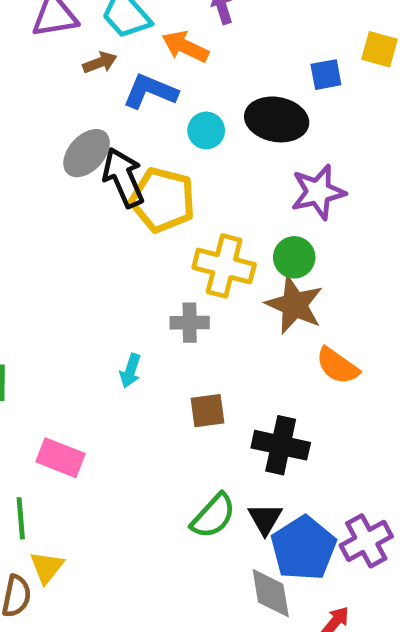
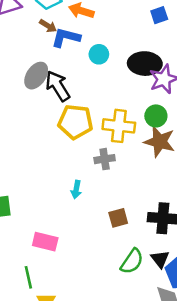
brown arrow: (100, 63) -> (48, 26), moved, turned 60
black ellipse: (277, 119) -> (145, 64), moved
yellow pentagon: (163, 200) -> (75, 122), moved
brown square: (207, 411) -> (118, 218), moved

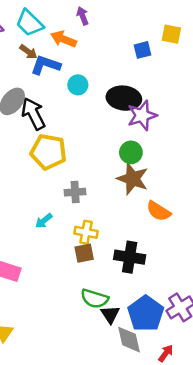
yellow cross: (119, 126) -> (86, 232), moved, size x0.7
cyan arrow: (76, 189) -> (44, 221), turned 36
black triangle: (160, 259) -> (110, 314), moved
green semicircle: (132, 261) -> (95, 299), turned 68

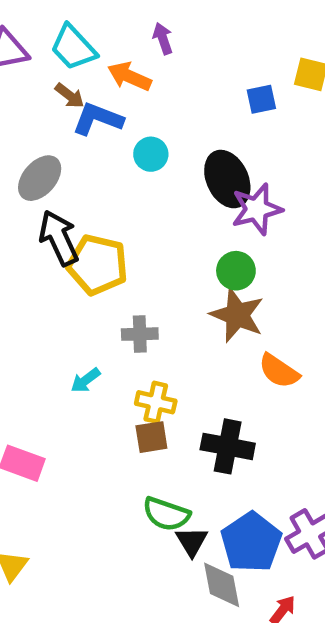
black ellipse: (124, 98) -> (227, 179), turned 56
black arrow: (33, 114) -> (59, 238), moved

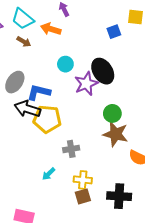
blue L-shape: (98, 119) -> (39, 92), moved
purple star: (257, 209) -> (86, 84), moved
black arrow: (59, 238) -> (27, 109), turned -40

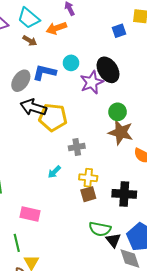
orange arrow: (51, 29) -> (56, 28), turned -36
blue L-shape: (39, 92) -> (44, 72), moved

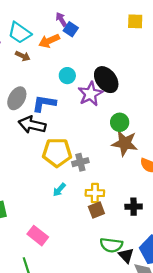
blue square: (119, 31) -> (71, 29), moved, turned -32
blue L-shape: (44, 72) -> (44, 103), moved
yellow pentagon: (53, 117) -> (57, 152), moved
black cross: (124, 194) -> (134, 207), size x0.7
pink rectangle: (30, 214) -> (38, 236), turned 30

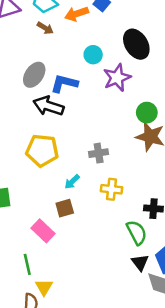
black ellipse: (106, 80) -> (136, 44), moved
yellow pentagon: (57, 152) -> (42, 150), moved
brown square: (96, 210) -> (65, 208), moved
green semicircle: (111, 245) -> (137, 232), moved, turned -130

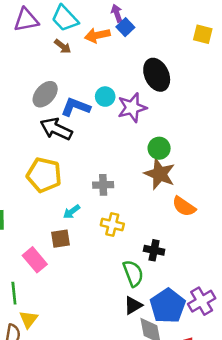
cyan circle: (93, 55) -> (105, 97), moved
black triangle: (140, 262) -> (133, 305), turned 30

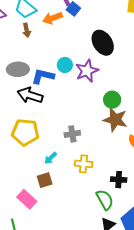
brown arrow: (63, 46) -> (27, 30), turned 48
gray ellipse: (45, 94) -> (18, 69), turned 55

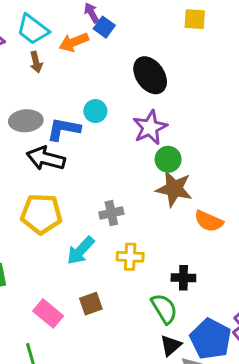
purple star: (87, 71) -> (150, 127), moved
cyan arrow: (50, 158) -> (81, 251), size x1.5
brown square: (45, 180) -> (91, 304), moved

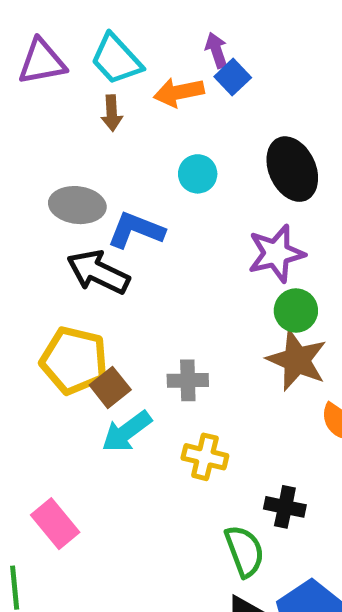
cyan circle: (95, 111) -> (198, 174), moved
brown square: (91, 304) -> (110, 387), moved, turned -30

